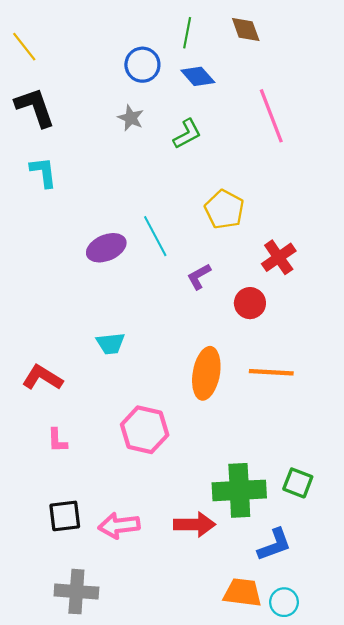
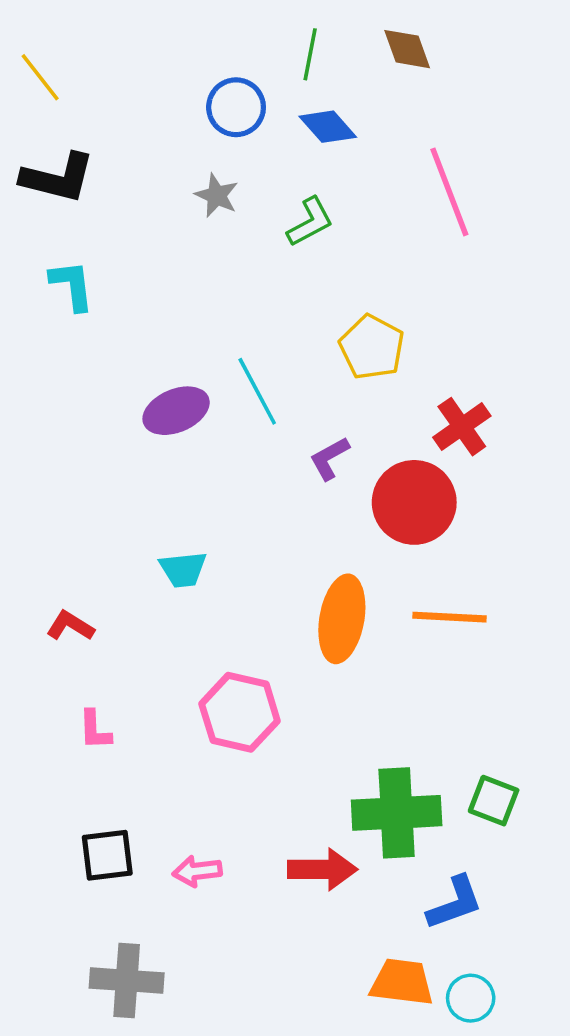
black L-shape: (35, 107) -> (58, 178), turned 123
red circle: (250, 303) -> (414, 502), size x1.6
red L-shape: (42, 378) -> (70, 626), size x0.7
pink arrow: (119, 526) -> (197, 871), size x0.7

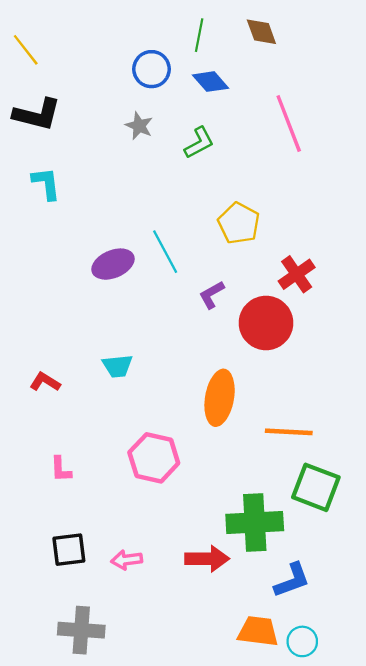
orange line: (449, 617) -> (289, 432), moved
red L-shape: (70, 626) -> (45, 382), moved
green square: (494, 801) -> (316, 487), moved, size x1.5

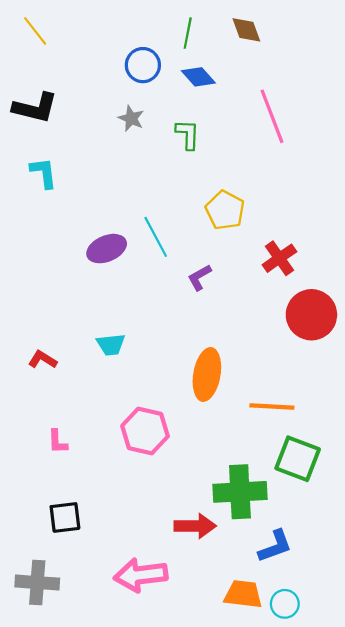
yellow line: (26, 50) -> (35, 31), moved
green L-shape: (199, 143) -> (188, 134), turned -60
red circle: (266, 323) -> (311, 315), moved
pink arrow: (127, 560) -> (141, 575), moved, size x1.8
gray cross: (81, 630) -> (37, 583), moved

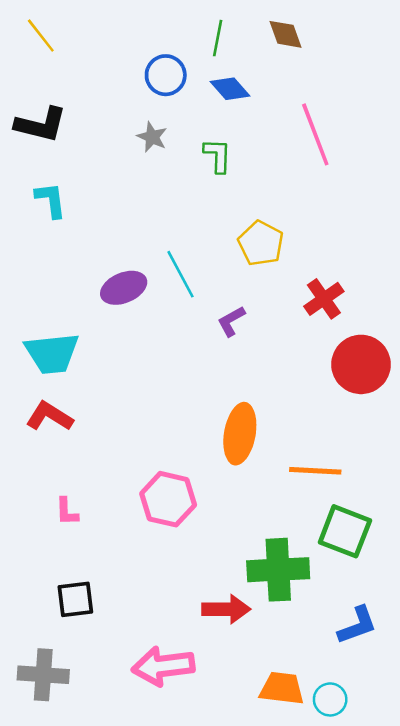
cyan trapezoid: (111, 345) -> (52, 353), moved, size x1.6
red L-shape: (43, 360) -> (49, 416), size x1.4
blue L-shape: (275, 546) -> (357, 625), moved

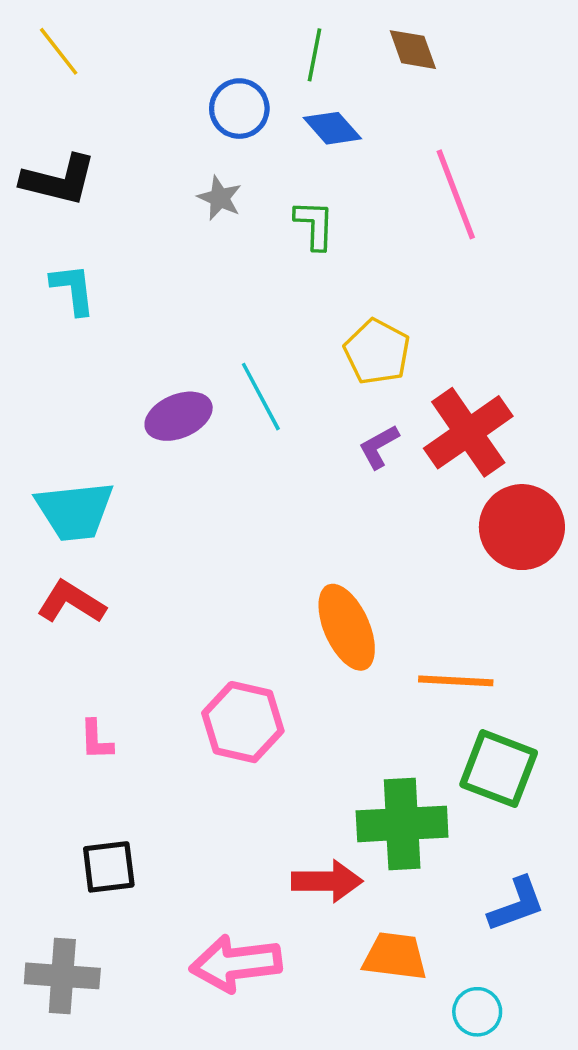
red cross: (324, 299) -> (468, 432), size x1.5
purple L-shape: (231, 321) -> (379, 447), moved
orange ellipse: (240, 434) -> (347, 627), turned -34
orange trapezoid: (282, 688) -> (395, 956), moved

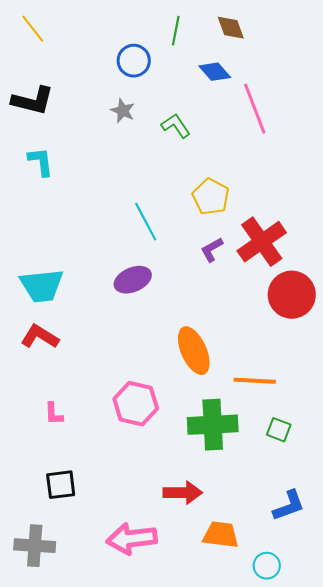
blue diamond: (332, 128) -> (215, 72), moved
green L-shape: (314, 225) -> (176, 126), turned -36
purple ellipse: (179, 416) -> (133, 280), moved
green square: (499, 769) -> (279, 430), size x0.6
green cross: (402, 824) -> (213, 425), moved

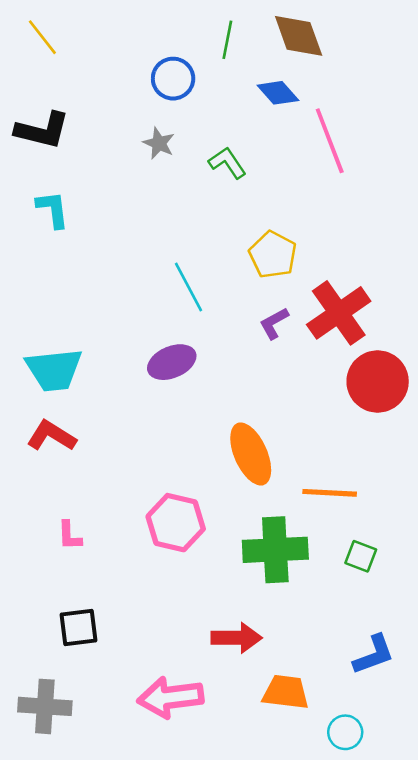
brown diamond: (231, 28) -> (299, 36), size x1.4

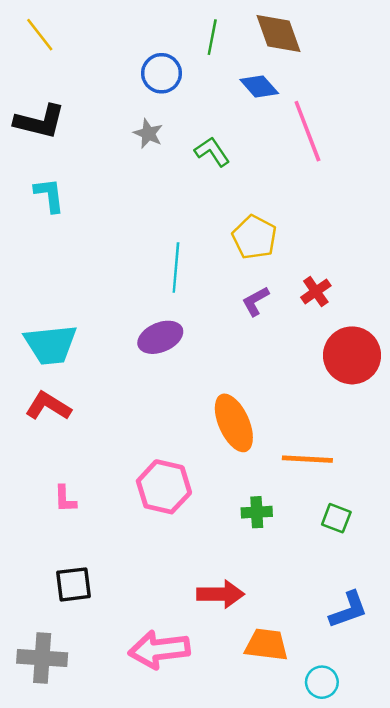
cyan line: (189, 287) -> (176, 267), turned 33
red cross: (339, 313) -> (316, 291), size x0.5
green cross: (275, 550) -> (257, 512), size x0.5

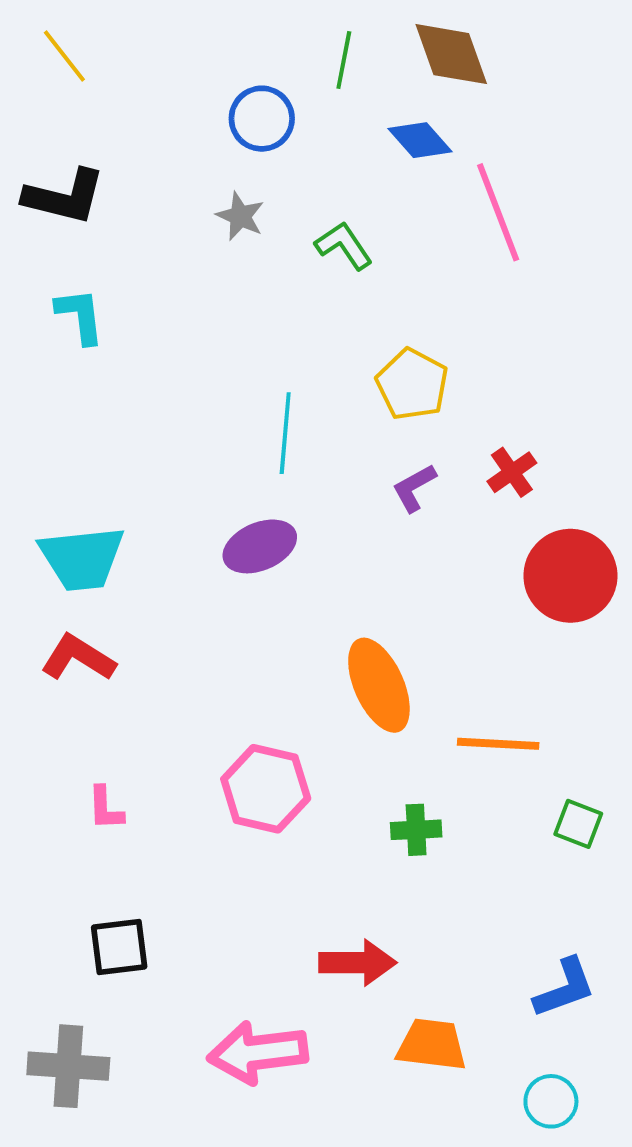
green square: (336, 518) -> (578, 824), moved
cyan circle: (322, 682) -> (551, 1101), moved

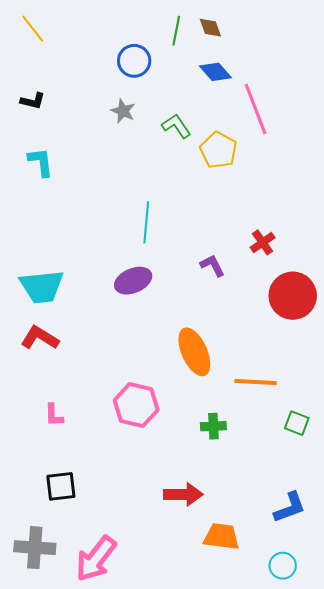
brown diamond: (451, 54) -> (210, 28), moved, size x0.6
black L-shape: (64, 197) -> (33, 101), size x0.6
yellow pentagon: (412, 384) -> (218, 150), moved
purple L-shape: (414, 488) -> (212, 266), moved, turned 92
pink arrow: (258, 1052) -> (96, 559), moved, turned -45

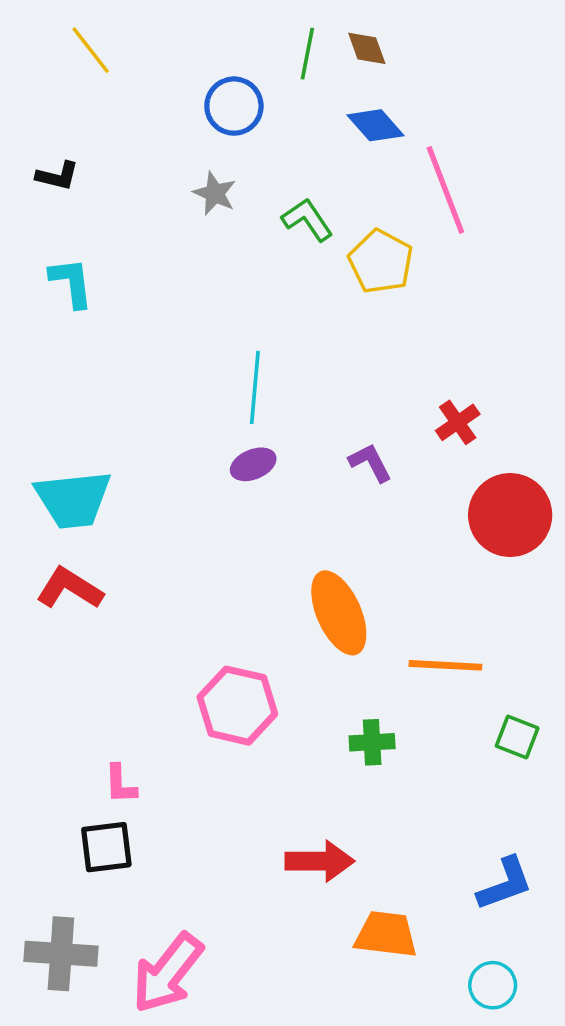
yellow line: (33, 29) -> (91, 50), moved
purple ellipse: (133, 281) -> (253, 464), moved, size x0.7
pink L-shape: (54, 415) -> (120, 784), moved

